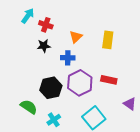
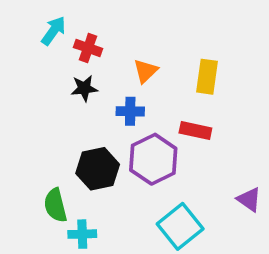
red rectangle: (109, 80) -> (195, 130), moved
green semicircle: (29, 107) -> (55, 205), turned -138
cyan cross: (54, 120) -> (82, 234), moved, turned 32

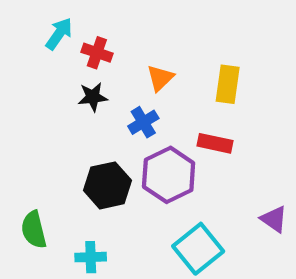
blue cross: (130, 111) -> (143, 122), turned -32
green semicircle: (55, 205) -> (34, 230), moved

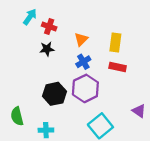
blue cross: (143, 122) -> (83, 62), moved
red rectangle: (215, 143) -> (118, 67), moved

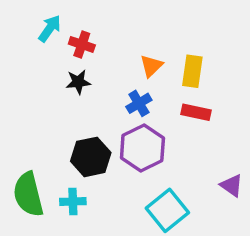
orange triangle: (81, 39) -> (151, 66), moved
green semicircle: (17, 116) -> (28, 194), size x1.4
cyan cross: (46, 130) -> (73, 202), moved

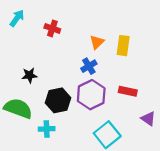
cyan arrow: (50, 28) -> (17, 18), moved
black star: (78, 82) -> (30, 75), moved
red rectangle: (196, 112) -> (128, 91), moved
green semicircle: (28, 194) -> (18, 108), moved, turned 124

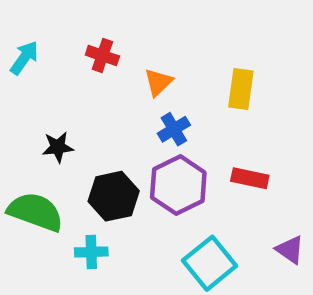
cyan arrow: (17, 18) -> (24, 58), moved
orange triangle: (97, 42) -> (158, 82), moved
purple triangle: (148, 119) -> (290, 250), moved

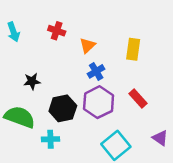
cyan arrow: (24, 58) -> (13, 32), turned 126
red rectangle: (250, 178) -> (138, 99), turned 36

